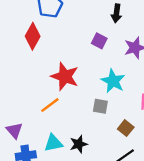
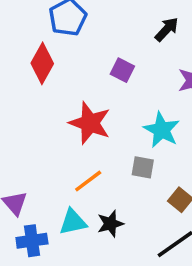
black arrow: (116, 13) -> (167, 29), turned -144
purple square: (99, 41) -> (122, 70), moved
orange line: (50, 105) -> (88, 181), moved

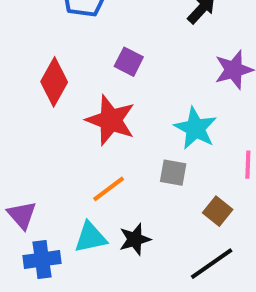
red diamond: (42, 63) -> (54, 82), moved
purple square: (122, 70) -> (129, 62), moved

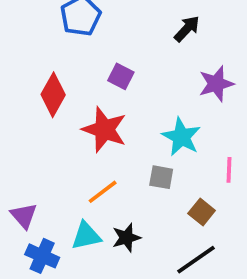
blue cross: (42, 260) -> (42, 256), turned 32

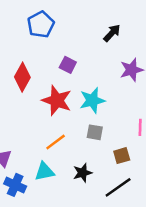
cyan star: (181, 137) -> (92, 100), moved, turned 30
brown square: (202, 212) -> (122, 156), turned 35
black star: (126, 238) -> (83, 173), moved

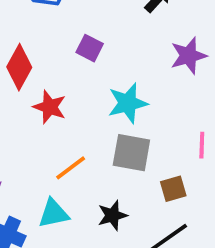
red star: (57, 100) -> (50, 107), moved, size x0.7
gray square: (95, 132) -> (131, 153), size x1.5

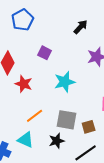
gray square: (131, 153) -> (67, 120), moved
cyan triangle: (53, 214) -> (26, 140), turned 36

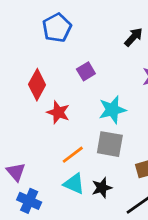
purple square: (45, 53) -> (86, 71), turned 32
gray square: (67, 120) -> (110, 144), moved
cyan triangle: (26, 140) -> (74, 184), moved

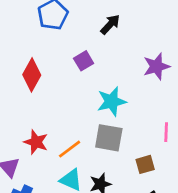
black arrow: (134, 37) -> (110, 24), moved
red star: (58, 112) -> (36, 142), moved

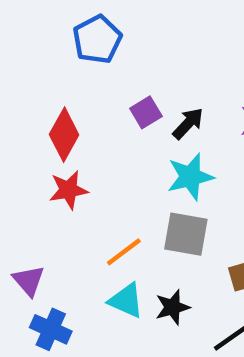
black arrow: (110, 24) -> (188, 123), moved
red star: (36, 142) -> (68, 190), moved, turned -30

